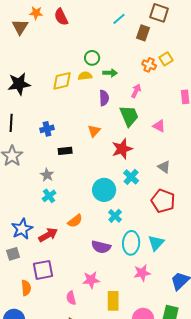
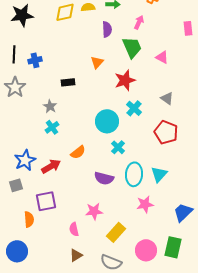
blue cross: (47, 129) -> (35, 60), moved
yellow rectangle: (113, 301) -> (116, 232), turned 42

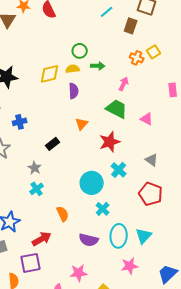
purple semicircle: (107, 29) -> (74, 91), moved
green trapezoid: (132, 47) -> (117, 109), turned -40
black rectangle: (68, 82) -> (53, 144), turned -32
orange semicircle: (78, 152) -> (63, 214), turned -77
red arrow: (51, 166) -> (42, 239), moved

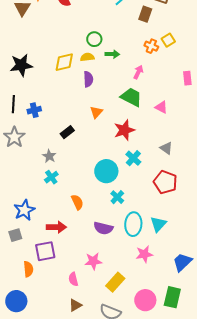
red arrow: (42, 239) -> (56, 227), turned 30

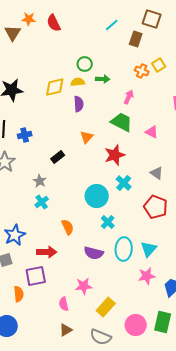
pink star: (144, 254) -> (147, 276), moved

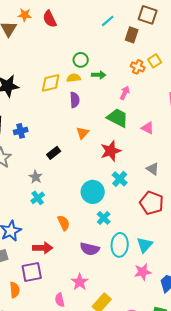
pink star: (84, 286) -> (80, 282), turned -30

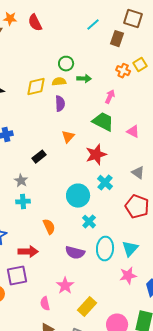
cyan cross: (38, 198) -> (23, 202), turned 32

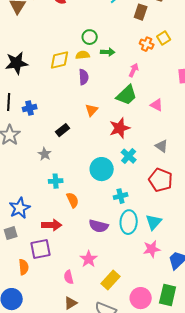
green trapezoid: (103, 122) -> (127, 95), turned 110
cyan cross: (23, 202) -> (56, 181), moved
cyan cross: (89, 222) -> (121, 196), moved, turned 32

